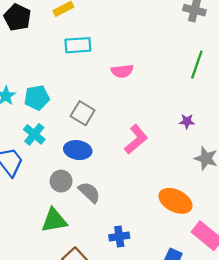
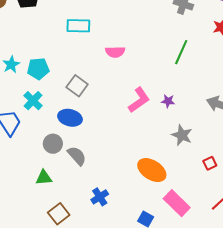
pink L-shape: (136, 139) -> (139, 100), moved
green triangle: (54, 220) -> (44, 178), size x0.7
blue cross: (119, 236) -> (100, 197), turned -30

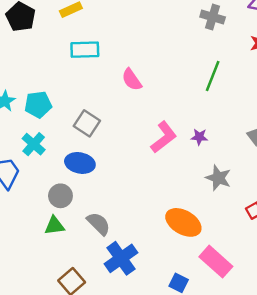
pink semicircle: (115, 52) -> (132, 80), turned 60
gray semicircle: (77, 156) -> (99, 224), moved
green triangle: (44, 178) -> (54, 226), moved
blue cross: (100, 197) -> (121, 258), size x1.5

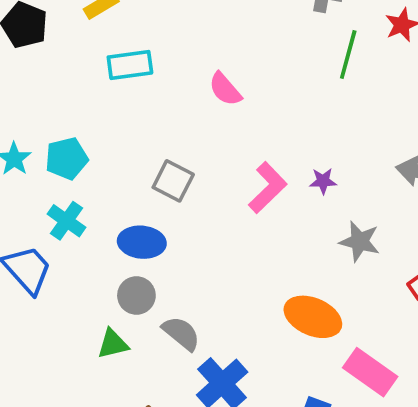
green line: (213, 76) -> (348, 55), moved
pink semicircle: (132, 80) -> (225, 89), moved
gray square: (87, 123) -> (173, 181), moved
gray circle: (60, 196) -> (136, 296), moved

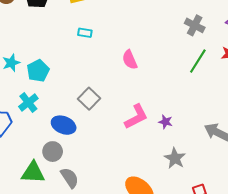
cyan rectangle: (130, 65) -> (85, 33), size x0.6
cyan pentagon: (67, 158) -> (38, 71), turned -30
green triangle: (113, 344) -> (33, 173), size x1.4

